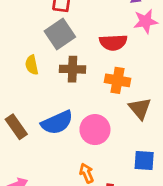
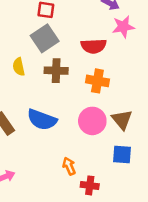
brown triangle: (140, 108) -> (122, 120), moved
blue semicircle: (57, 123) -> (42, 120), turned 44
pink circle: (95, 130) -> (92, 121), moved

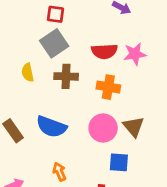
pink star: (123, 27) -> (135, 54), moved
blue square: (122, 154) -> (119, 162), moved
orange arrow: (69, 166) -> (59, 172), moved

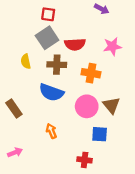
red semicircle: (104, 51) -> (75, 44), moved
blue semicircle: (51, 127) -> (51, 92), moved
orange arrow: (59, 172) -> (51, 131), moved

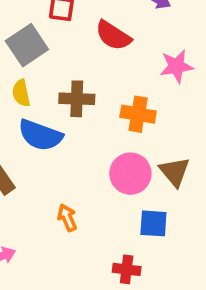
gray square: (47, 38) -> (27, 45), moved
red semicircle: (75, 44) -> (113, 36), moved, turned 36
blue semicircle: (51, 92) -> (40, 135), moved

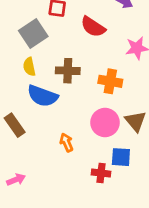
orange arrow: (67, 218) -> (66, 142), moved
red cross: (127, 269) -> (101, 173), moved

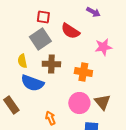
gray square: (33, 33) -> (40, 39), moved

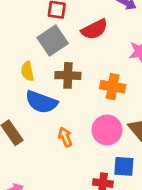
red semicircle: (70, 31) -> (94, 29), turned -60
orange arrow: (50, 118) -> (65, 137), moved

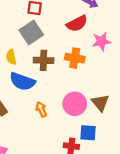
red semicircle: (94, 29) -> (77, 24), moved
orange cross: (113, 87) -> (75, 58), moved

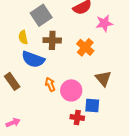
orange cross: (75, 58) -> (85, 47), moved, turned 30
pink circle: (75, 104) -> (71, 90), moved

